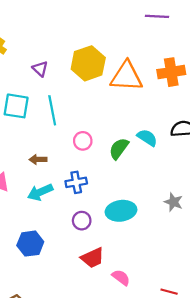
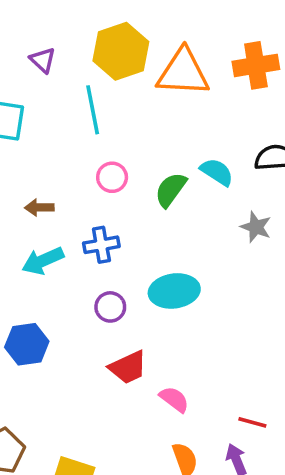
cyan line: (52, 110) -> (93, 110), moved
gray star: (173, 202) -> (256, 227), moved

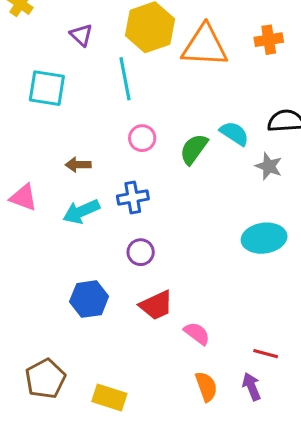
orange cross: (256, 65) -> (269, 40), size x0.7
gray star: (256, 227) -> (269, 166), moved
cyan ellipse: (174, 291) -> (264, 238), moved
blue hexagon: (27, 344) -> (89, 299), moved

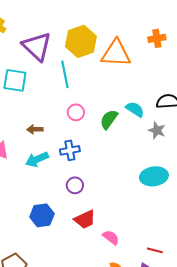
purple triangle: (81, 35) -> (37, 46), size x2.0
orange cross: (269, 40) -> (157, 38), moved

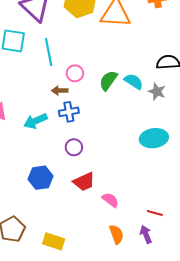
cyan line: (65, 74) -> (49, 52), moved
cyan semicircle: (135, 109) -> (134, 81), moved
brown arrow: (35, 129) -> (60, 91), moved

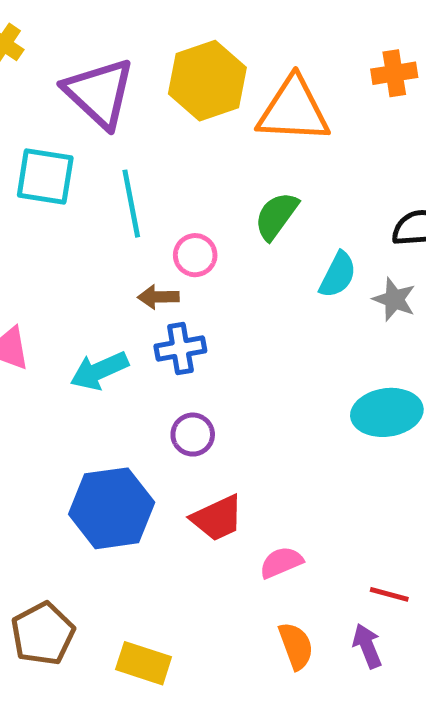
green semicircle: (108, 80) -> (276, 216), moved
cyan semicircle: (134, 81) -> (338, 275), turned 84
blue hexagon: (41, 178) -> (112, 508), size x1.4
pink semicircle: (110, 200) -> (281, 562), turned -60

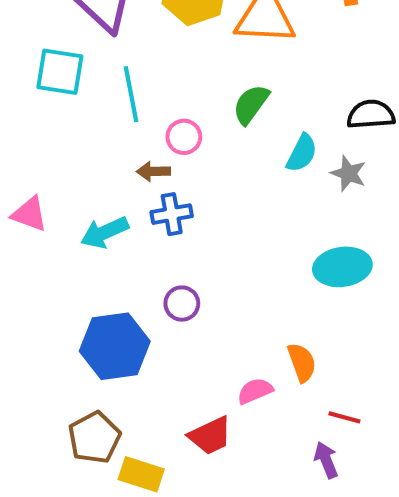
purple circle: (193, 435) -> (182, 304), moved
red trapezoid: (217, 518) -> (210, 436), moved
brown pentagon: (43, 634) -> (94, 438), moved
orange semicircle: (296, 646) -> (302, 362), moved

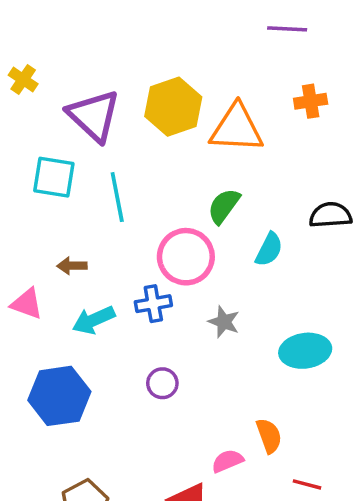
pink circle: (184, 137) -> (186, 257), moved, size x1.8
brown arrow: (153, 171) -> (72, 266), moved
gray star: (349, 173) -> (224, 322), moved
blue hexagon: (115, 346) -> (59, 396), moved

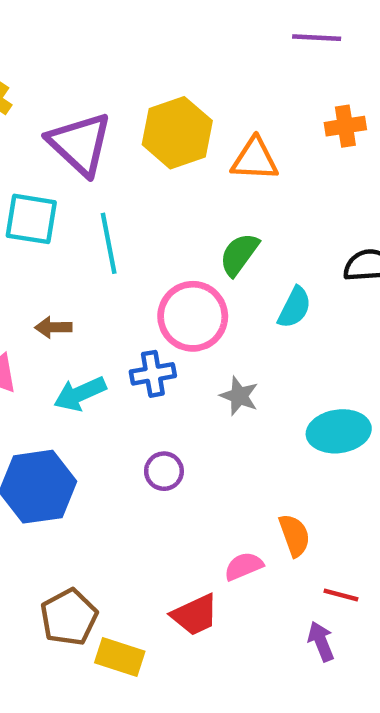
orange triangle: (236, 128) -> (255, 159), size x0.7

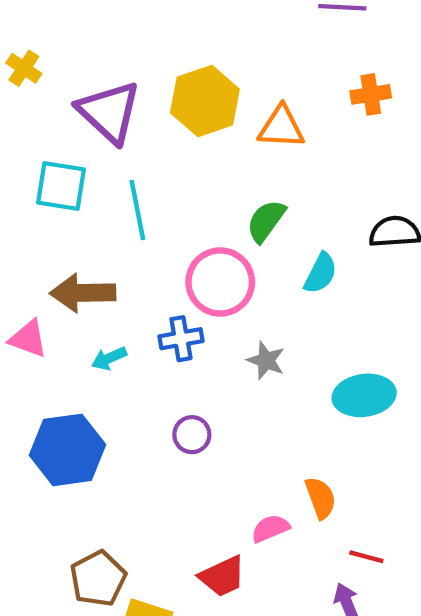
brown arrow: (53, 327) -> (83, 293), size x1.8
cyan arrow: (80, 394) -> (109, 358), size x0.7

